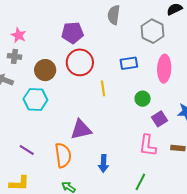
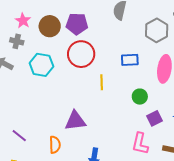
brown circle: (45, 70) -> (50, 26), moved
cyan hexagon: (35, 99) -> (41, 65), moved
orange semicircle: (63, 155) -> (55, 145), size x0.7

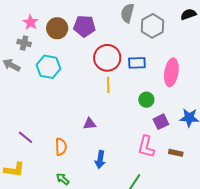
gray hexagon: (157, 30) -> (153, 26), moved
red circle: (81, 54) -> (107, 58), moved
purple triangle: (75, 121) -> (90, 124), moved, size x0.6

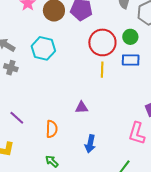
gray cross: (24, 43) -> (11, 68), moved
blue rectangle: (137, 63) -> (131, 60), moved
green circle: (146, 100) -> (130, 37), moved

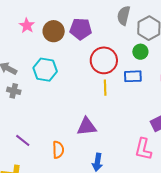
green circle: (130, 37) -> (140, 52), moved
purple triangle: (82, 107) -> (87, 126), size x1.5

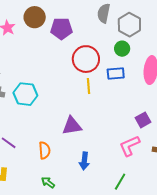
brown circle: (54, 31) -> (35, 17), moved
cyan hexagon: (45, 70) -> (25, 94), moved
pink L-shape: (143, 149) -> (130, 146), turned 55

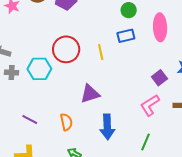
red circle: (86, 59) -> (66, 49), moved
blue arrow: (84, 161) -> (107, 127), size x1.4

